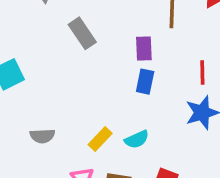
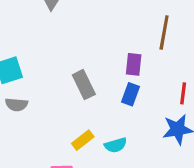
gray rectangle: (82, 33) -> (84, 85), moved
gray semicircle: (42, 136) -> (16, 105), moved

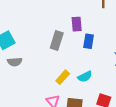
purple rectangle: (134, 64) -> (77, 24), moved
gray rectangle: (84, 85) -> (57, 40), turned 54

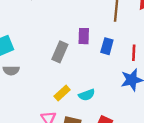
blue rectangle: (89, 41) -> (107, 46), moved

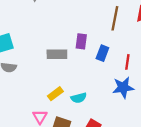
gray rectangle: (60, 52) -> (57, 54), turned 60

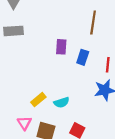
gray rectangle: (57, 54) -> (13, 31), moved

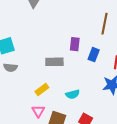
gray rectangle: (13, 31) -> (54, 62), moved
yellow rectangle: (38, 100) -> (42, 90), moved

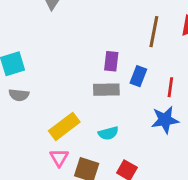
gray rectangle: (54, 62) -> (106, 90), moved
yellow rectangle: (42, 90) -> (64, 126), size x1.5

